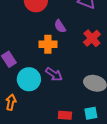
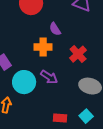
red cross: (92, 38) -> (78, 54), moved
cyan square: (91, 113) -> (86, 116), turned -32

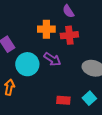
purple semicircle: (55, 29) -> (68, 11), moved
red cross: (78, 54) -> (69, 35), moved, turned 36

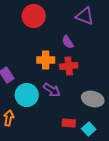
red rectangle: (63, 100) -> (69, 123), moved

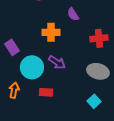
red cross: (69, 66) -> (99, 38), moved
red rectangle: (69, 123) -> (46, 92), moved

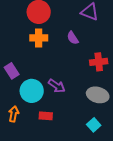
orange cross: (51, 32) -> (39, 38), moved

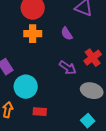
red cross: (99, 62) -> (93, 58), turned -30
purple arrow: (57, 86) -> (68, 68), moved

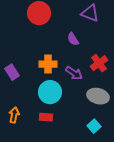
orange cross: (33, 34) -> (48, 64), moved
cyan circle: (26, 87) -> (50, 92), moved

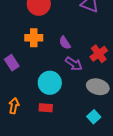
purple semicircle: (73, 39) -> (65, 43), moved
orange cross: (48, 64) -> (34, 38), moved

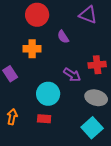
purple semicircle: (65, 43) -> (63, 37), moved
red cross: (99, 54) -> (97, 65), turned 30
cyan square: (94, 117) -> (92, 128), size x1.5

